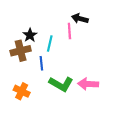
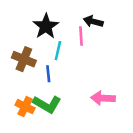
black star: (30, 35) -> (46, 26), moved, size x1.5
brown cross: (21, 51) -> (24, 59), turned 36
green L-shape: (61, 84) -> (47, 104), moved

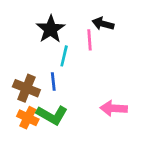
brown cross: (24, 59) -> (26, 88), moved

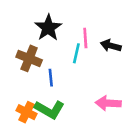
black arrow: (103, 24) -> (111, 46), moved
cyan line: (64, 56) -> (76, 53), moved
brown cross: (26, 88) -> (29, 58), moved

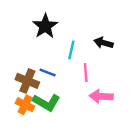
pink line: (85, 38) -> (86, 73), moved
brown cross: (29, 58) -> (27, 81), moved
blue line: (51, 78) -> (48, 73), turned -63

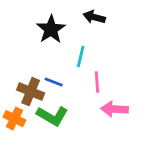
black arrow: (104, 43) -> (94, 17), moved
orange cross: (25, 105) -> (14, 119), moved

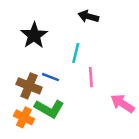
black star: (51, 29) -> (34, 35), moved
pink arrow: (115, 109) -> (122, 104), moved, turned 30
orange cross: (14, 119) -> (24, 117), moved

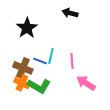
cyan line: (76, 53) -> (51, 56), moved
pink arrow: (122, 104) -> (86, 83), moved
orange cross: (24, 117) -> (22, 83), moved

